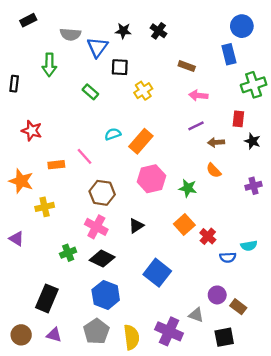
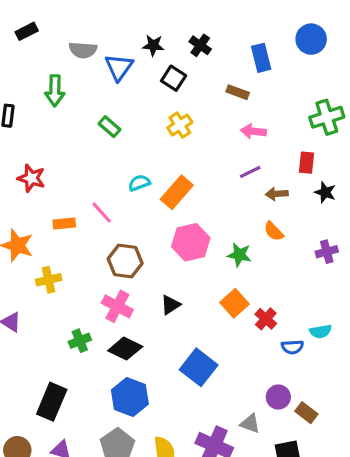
blue rectangle: (229, 54) -> (261, 58), moved
black square: (120, 67) -> (174, 78), moved, turned 30

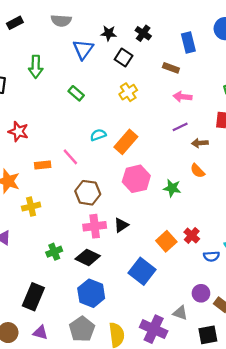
gray semicircle: (83, 50) -> (61, 21), moved
orange square: (235, 303) -> (166, 241), moved
pink cross: (117, 306) -> (95, 226), moved, turned -35

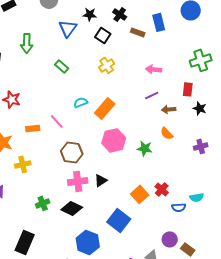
brown rectangle: (171, 68) -> (138, 32), moved
blue hexagon: (91, 293) -> (88, 242), moved

